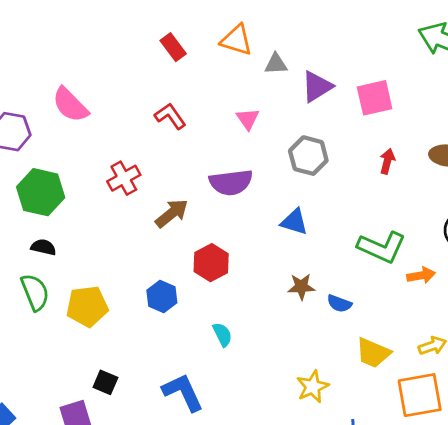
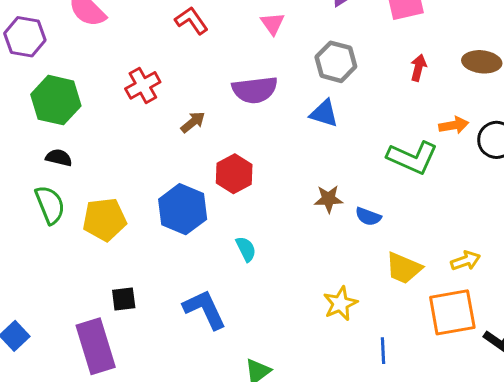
brown arrow: (172, 213) -> (193, 122), size x0.7
blue triangle: (294, 222) -> (324, 113), moved
orange arrow: (421, 275) -> (454, 125), moved
blue hexagon: (162, 296) -> (183, 209), size x1.5
black square: (105, 382) -> (124, 299), turned -30

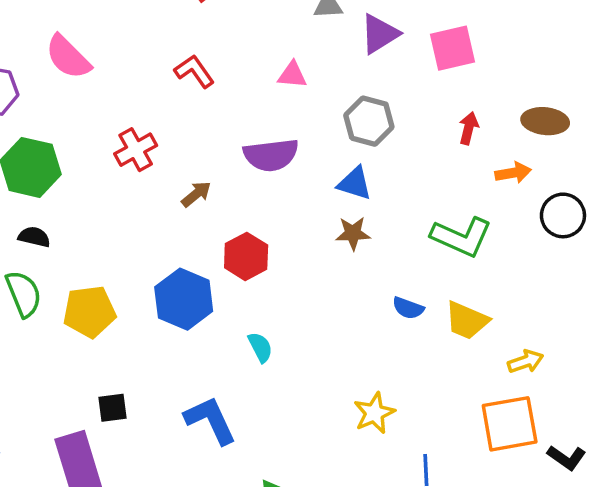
pink triangle: (272, 23) -> (292, 75), turned -50
orange arrow: (454, 125) -> (513, 173), moved
brown star: (328, 199) -> (353, 233), moved
yellow trapezoid: (404, 268) -> (467, 321), moved

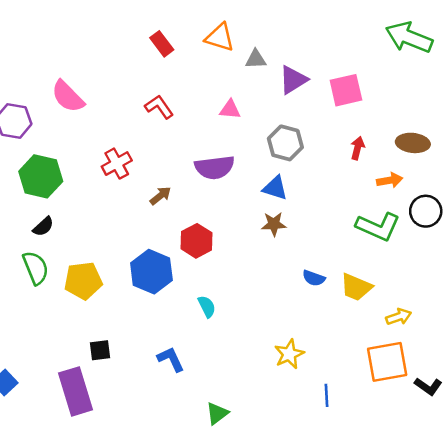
black semicircle: (34, 237) -> (43, 227), turned 125
green L-shape: (461, 237) -> (378, 227), moved
blue L-shape: (210, 420) -> (171, 359), size x0.7

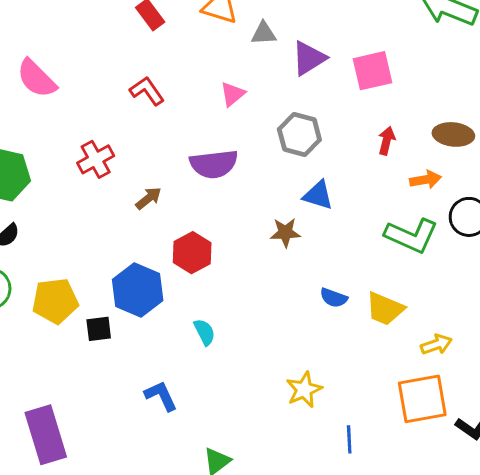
pink triangle: (230, 109) -> (233, 94), turned -45
blue triangle: (275, 188) -> (318, 195), moved
black square: (100, 350) -> (99, 329), moved

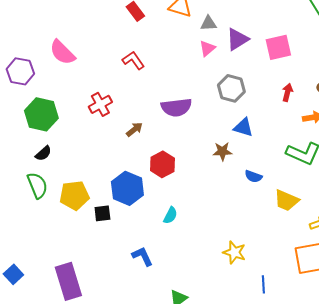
pink triangle: (233, 94) -> (207, 48), moved
blue semicircle: (334, 298) -> (253, 176), moved
cyan semicircle: (205, 332) -> (170, 215), turned 54
yellow star: (304, 390) -> (234, 252), turned -30

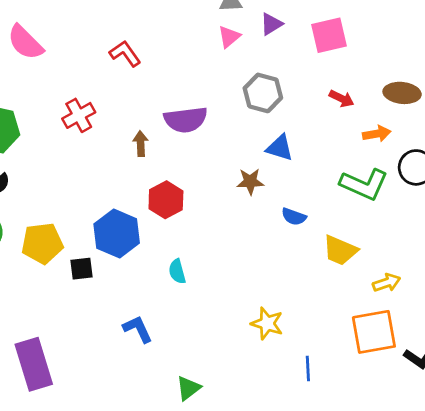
purple triangle: (237, 39) -> (271, 24), size x0.7
red arrow: (287, 92) -> (342, 99), turned 102
brown arrow: (134, 129) -> (141, 144), moved, turned -54
cyan semicircle: (170, 215) -> (177, 271), turned 138

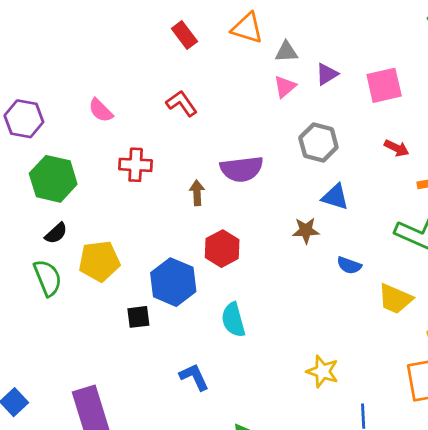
pink semicircle: (25, 42) -> (101, 110), moved, size x0.7
red cross: (79, 115) -> (136, 165), turned 32
yellow pentagon: (42, 243) -> (99, 261), moved
cyan semicircle: (177, 271) -> (233, 320), size x1.4

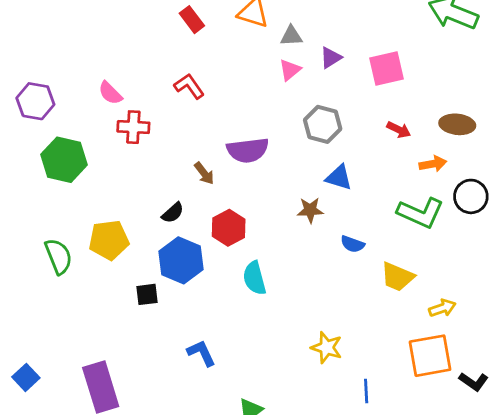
red cross: (136, 165) -> (133, 127), moved
brown arrow: (197, 193) -> (204, 173), turned 145
black semicircle: (56, 233) -> (173, 213), moved
cyan semicircle: (233, 320) -> (254, 278), moved

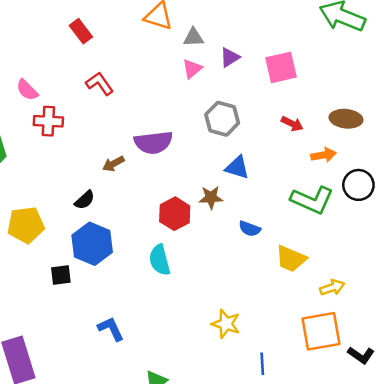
red rectangle: (192, 20) -> (81, 31), moved
brown arrow: (204, 173) -> (113, 164), turned 100
red hexagon: (229, 228) -> (175, 214), moved

